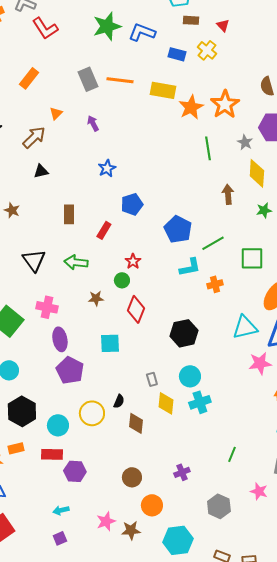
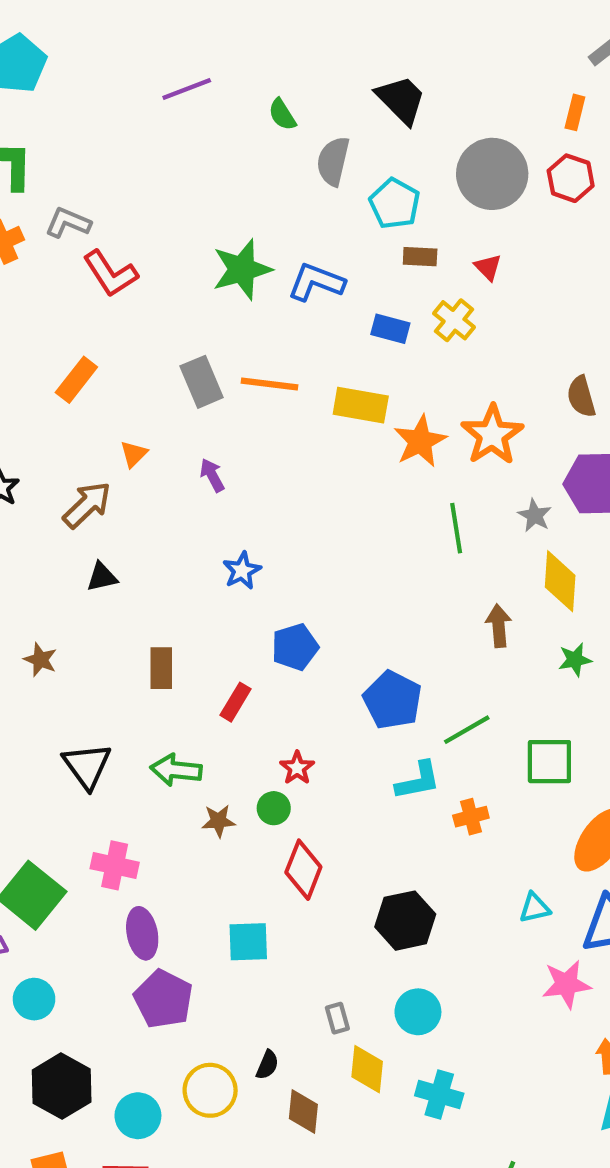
brown star: (96, 298) -> (219, 821), moved
cyan triangle: (245, 327) -> (535, 908), size x0.6
cyan cross: (200, 402) -> (439, 1095), moved, turned 35

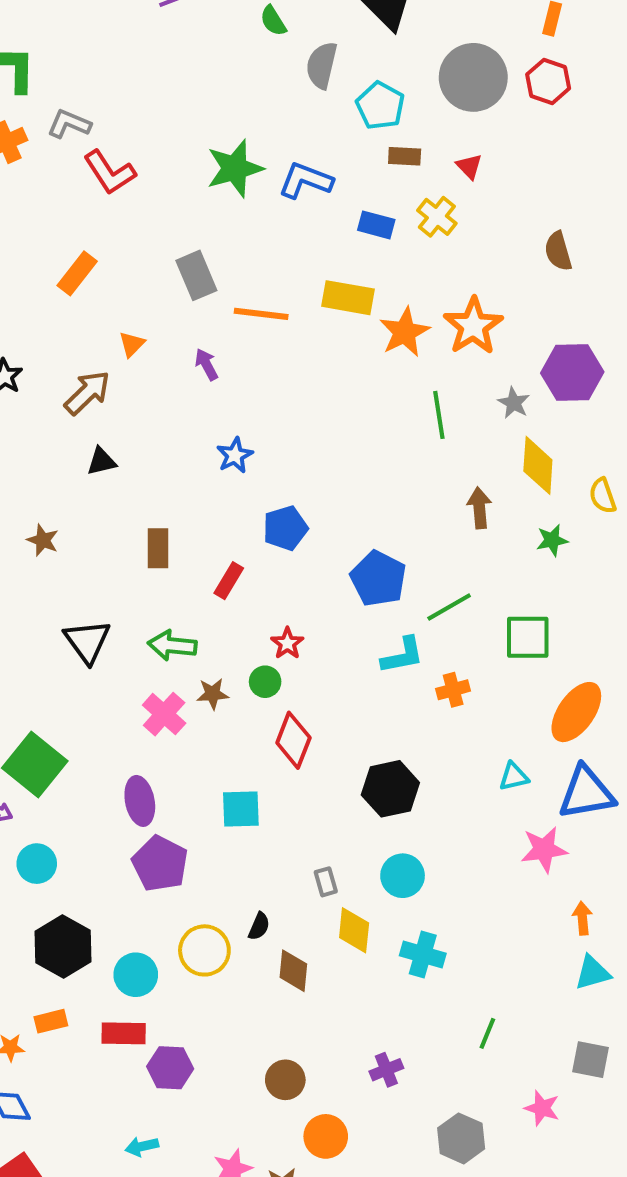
orange line: (269, 384) -> (261, 314), moved
brown semicircle: (581, 397) -> (558, 251), moved
pink cross: (115, 865) -> (164, 714), moved, turned 30

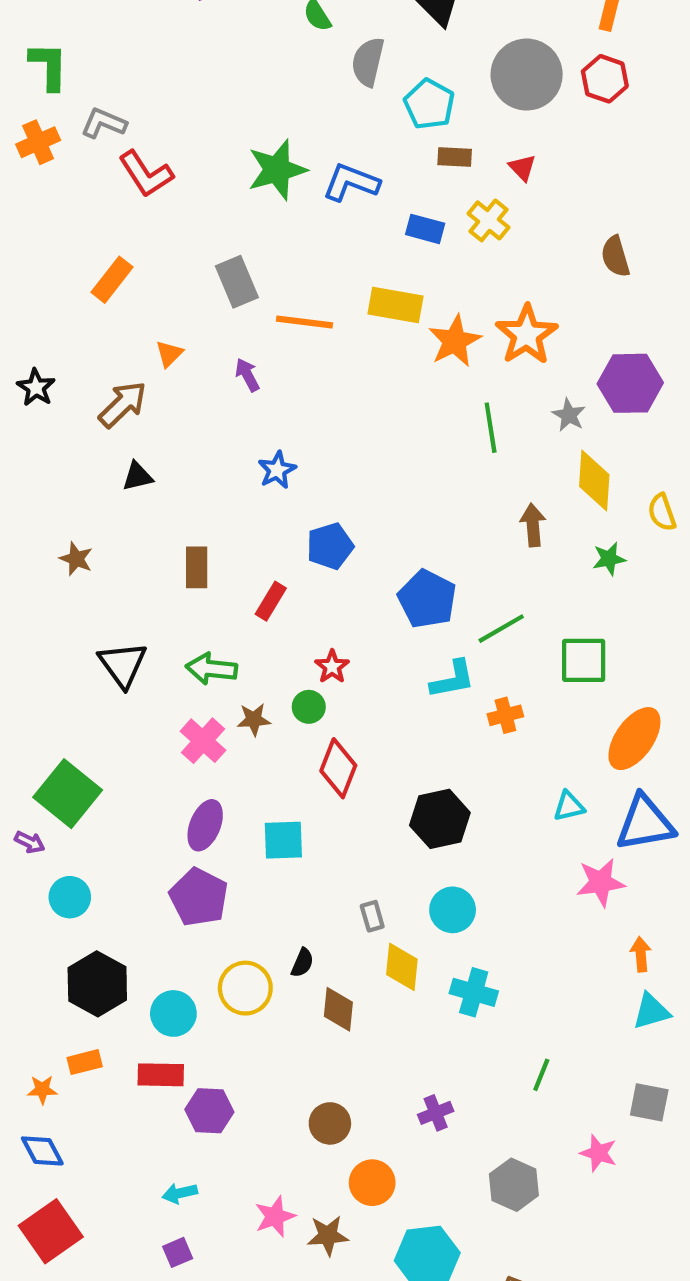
purple ellipse: (140, 801) -> (205, 825), moved, turned 33

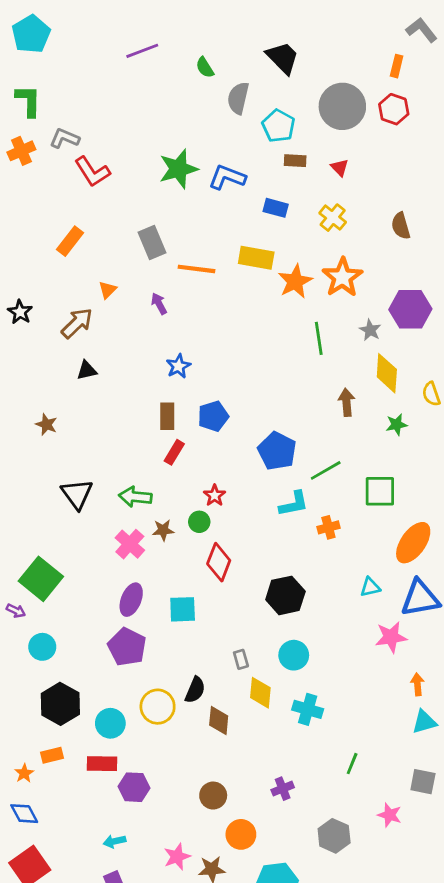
yellow cross: (489, 220) -> (333, 218), moved
brown rectangle: (197, 567) -> (167, 416), moved
black semicircle: (302, 963) -> (195, 690), size x1.4
orange star: (42, 1090) -> (24, 773), turned -30

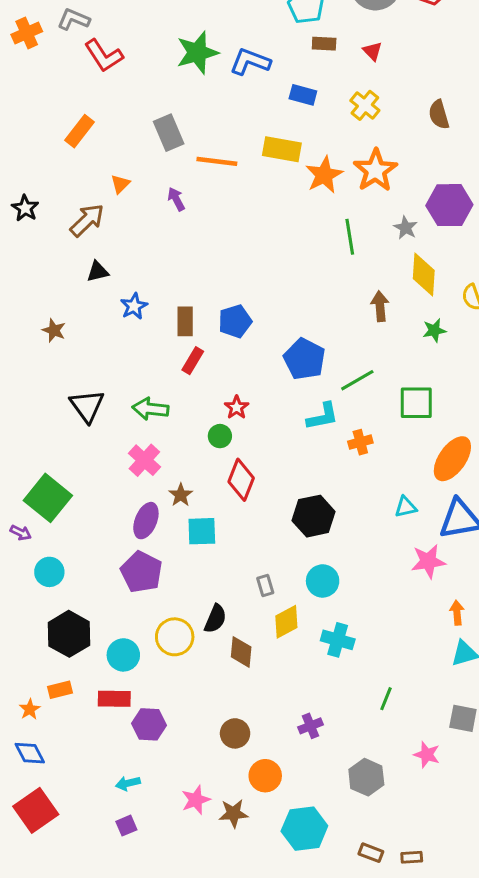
blue star: (178, 366) -> (134, 306), moved
brown star: (163, 530) -> (181, 495), moved, turned -30
yellow diamond: (260, 693) -> (286, 622), turned 56

